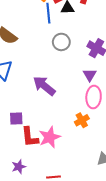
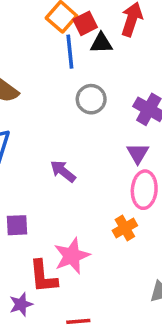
purple arrow: (44, 86) -> (63, 171), size x0.7
red L-shape: (30, 137) -> (43, 276), moved

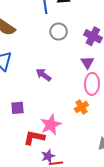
red L-shape: (43, 276) -> (34, 138), turned 110
purple star: (21, 304) -> (48, 156), moved

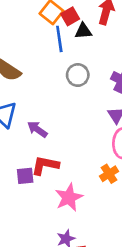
purple arrow: (44, 75) -> (37, 129), moved
red L-shape: (34, 138) -> (45, 165), moved

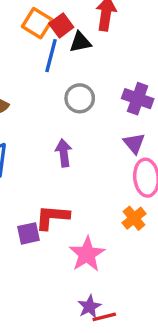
blue line: (59, 39) -> (51, 56), turned 30
purple arrow: (37, 129) -> (64, 153), moved, turned 54

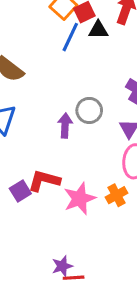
gray circle: (80, 98) -> (89, 110), moved
purple square: (28, 233) -> (20, 191), turned -30
pink star: (87, 254) -> (80, 199), moved

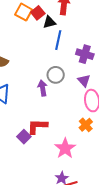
blue line: (70, 37) -> (58, 40), moved
pink star: (80, 199) -> (65, 148), moved

